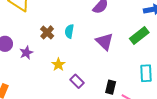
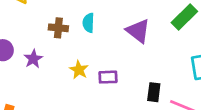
brown cross: (47, 32) -> (58, 28), turned -32
purple rectangle: (77, 81) -> (108, 77), moved, turned -40

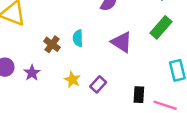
brown cross: (58, 28) -> (52, 44), turned 35
purple rectangle: (108, 77) -> (98, 84), turned -42

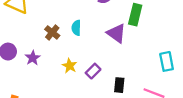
green rectangle: (161, 27) -> (135, 15), moved, turned -30
black rectangle: (139, 95) -> (119, 85), moved

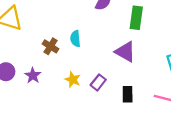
purple triangle: (116, 33) -> (125, 52), moved

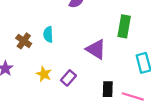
green rectangle: (136, 18) -> (124, 26), moved
black rectangle: (128, 94) -> (108, 89), moved

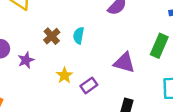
purple triangle: (96, 49) -> (124, 63), turned -30

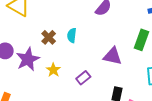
purple star: (26, 60) -> (28, 59), size x1.6
yellow star: (64, 75) -> (53, 70), moved

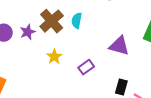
brown cross: (49, 37) -> (52, 21), size x1.5
purple star: (28, 59) -> (28, 32), moved, size x0.6

